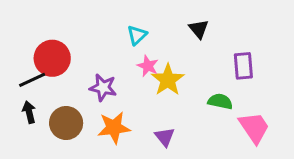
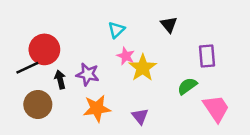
green semicircle: (220, 101) -> (187, 86), turned -48
black arrow: (29, 112) -> (60, 80), moved
brown circle: (66, 123) -> (38, 104), moved

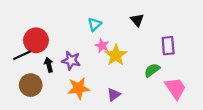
purple triangle: (140, 116) -> (114, 95), turned 32

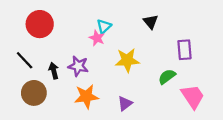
red circle: (36, 40) -> (40, 24), moved
pink star: (102, 46) -> (97, 38), moved
black line: (22, 55) -> (25, 60), turned 72
yellow star: (116, 55) -> (127, 60), turned 30

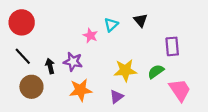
red circle: (40, 24) -> (22, 22), moved
cyan triangle: (104, 26) -> (111, 25), moved
yellow star: (127, 60) -> (125, 70), moved

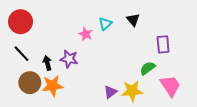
yellow star: (125, 70) -> (132, 91), moved
orange star: (81, 90) -> (53, 86), moved

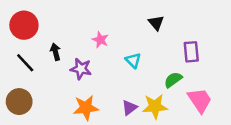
cyan triangle: (105, 24) -> (133, 60), moved, turned -32
black arrow: (47, 63) -> (55, 52), moved
brown circle: (30, 83) -> (19, 102), moved
orange star: (53, 86) -> (86, 108), moved

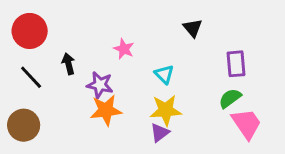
green semicircle: (173, 80) -> (230, 98), moved
yellow star: (155, 106) -> (166, 110), moved
orange star: (86, 108) -> (106, 110), moved

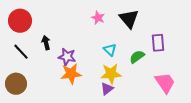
black triangle: (193, 28) -> (129, 19), size x1.5
pink star: (124, 49) -> (98, 18), moved
green semicircle: (230, 98) -> (137, 57), moved

